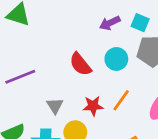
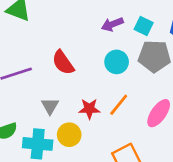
red semicircle: (80, 64) -> (63, 63), moved

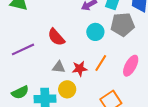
gray triangle: (50, 106) -> (59, 67), moved, turned -48

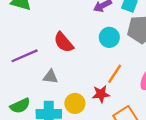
gray triangle: (59, 67) -> (50, 77), moved
red star: (80, 69) -> (101, 94), moved

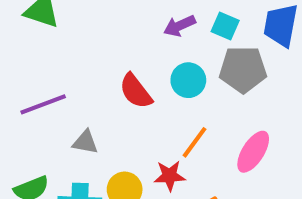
red semicircle: (64, 42) -> (136, 91), moved

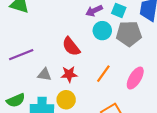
cyan circle: (188, 80) -> (102, 31), moved
red star: (170, 176) -> (69, 74), moved

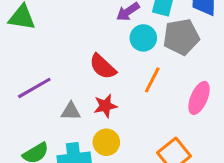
orange line: (103, 74) -> (152, 80), moved

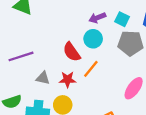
cyan circle: (143, 38) -> (93, 39), moved
orange line: (152, 80) -> (91, 69), moved

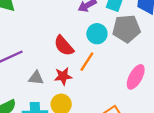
cyan circle: (93, 39) -> (97, 34), moved

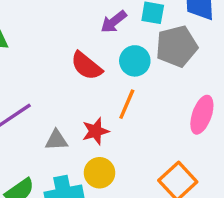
red semicircle: (64, 46) -> (86, 66), moved

